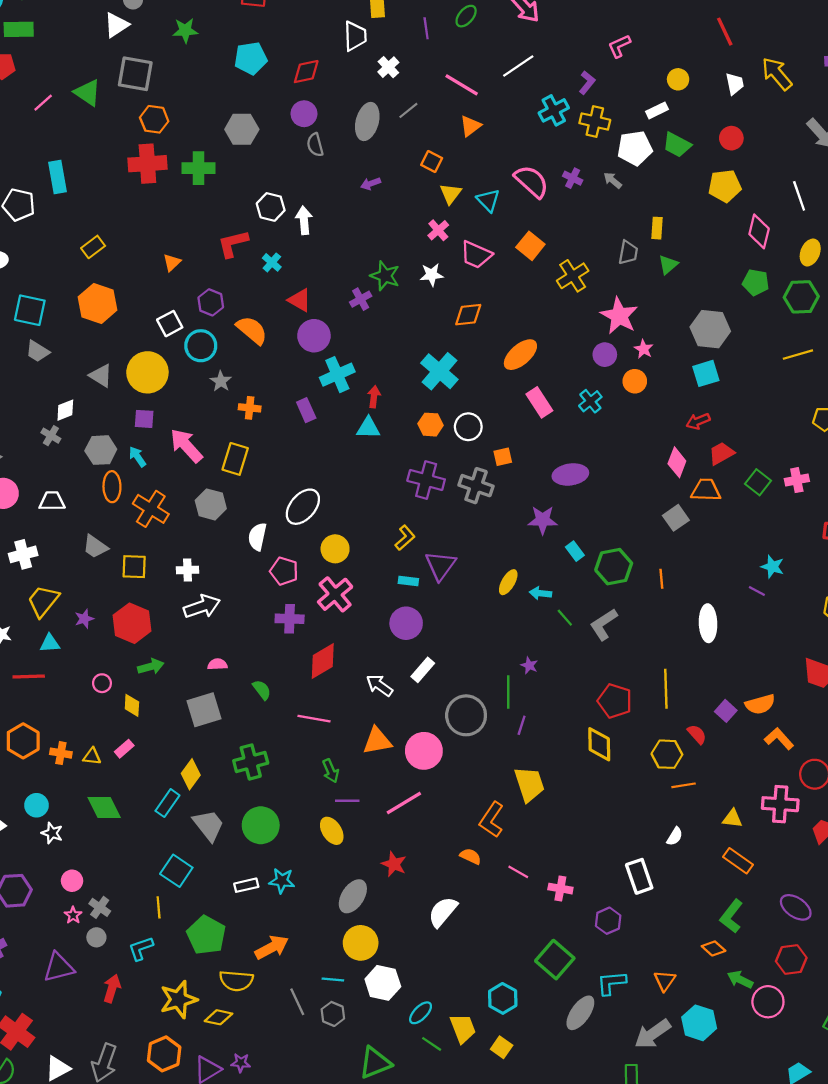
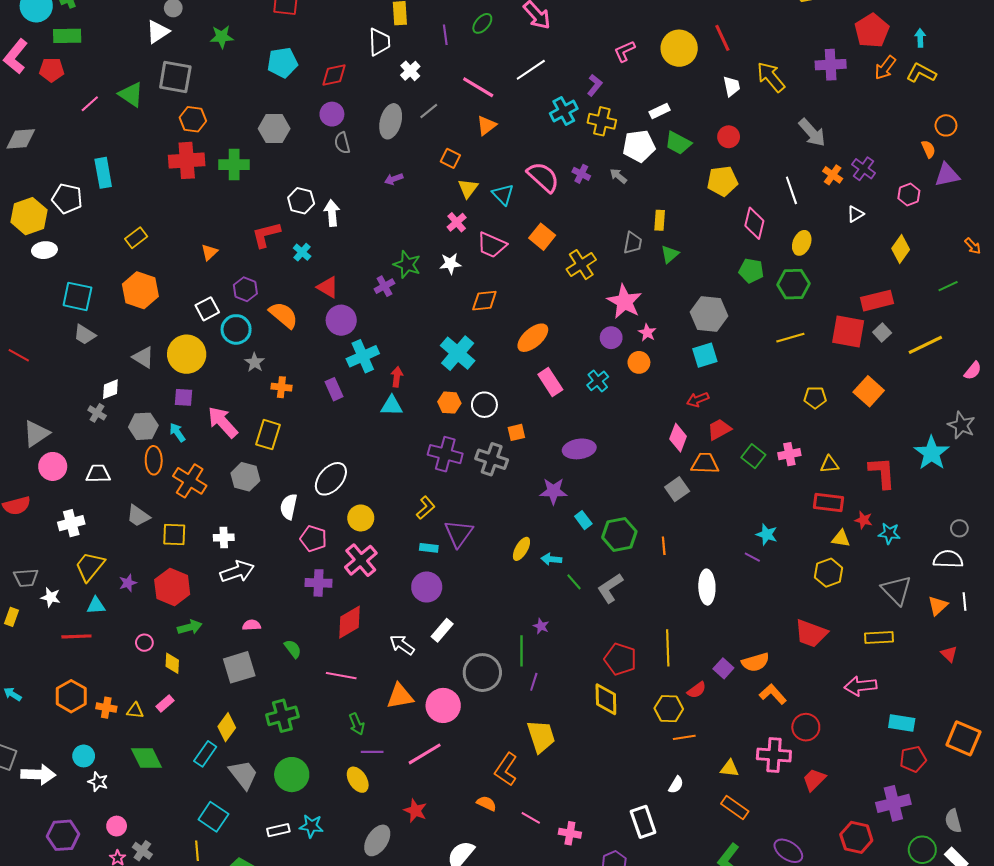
yellow circle: (678, 79) -> (679, 48), moved, size x1.8
red semicircle: (697, 734) -> (697, 690), turned 96

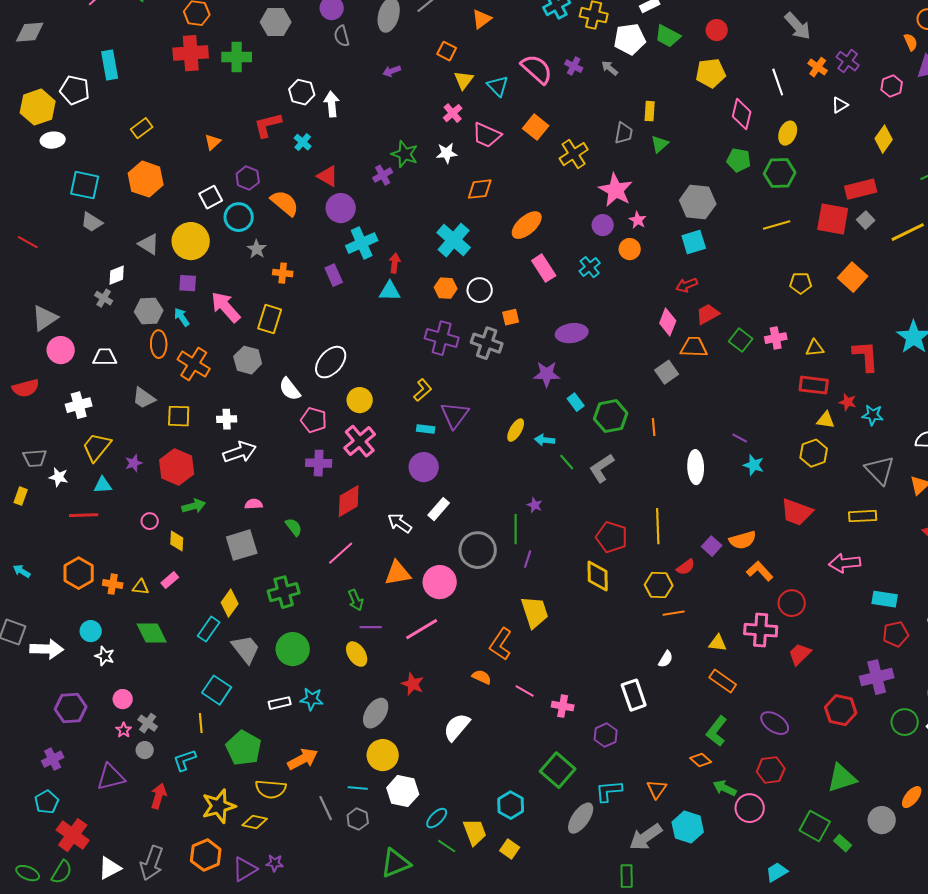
white semicircle: (289, 507) -> (290, 389), turned -50
cyan star: (767, 534) -> (754, 465), moved
pink line: (341, 676) -> (341, 553), turned -52

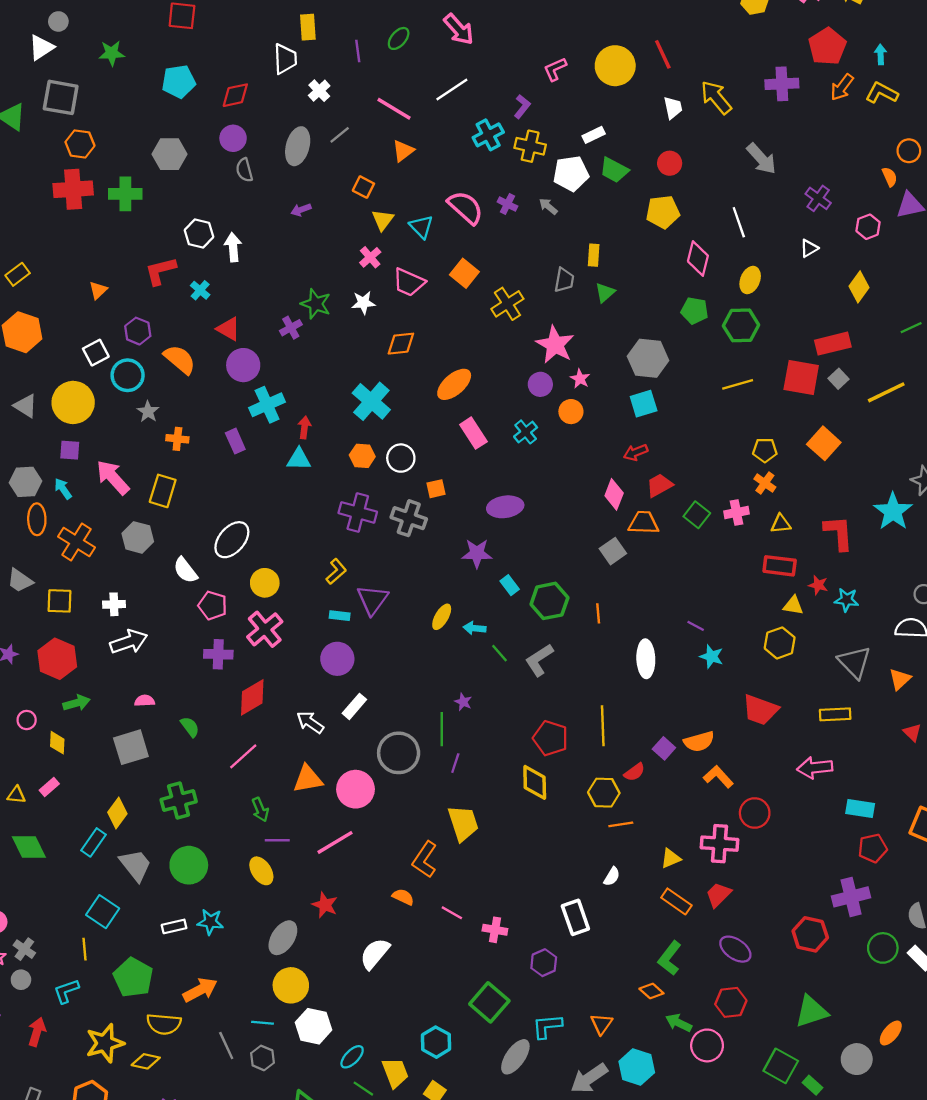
orange cross: (818, 67) -> (765, 483), moved
yellow triangle: (718, 643) -> (671, 858), turned -30
red trapezoid: (800, 654) -> (718, 895), moved

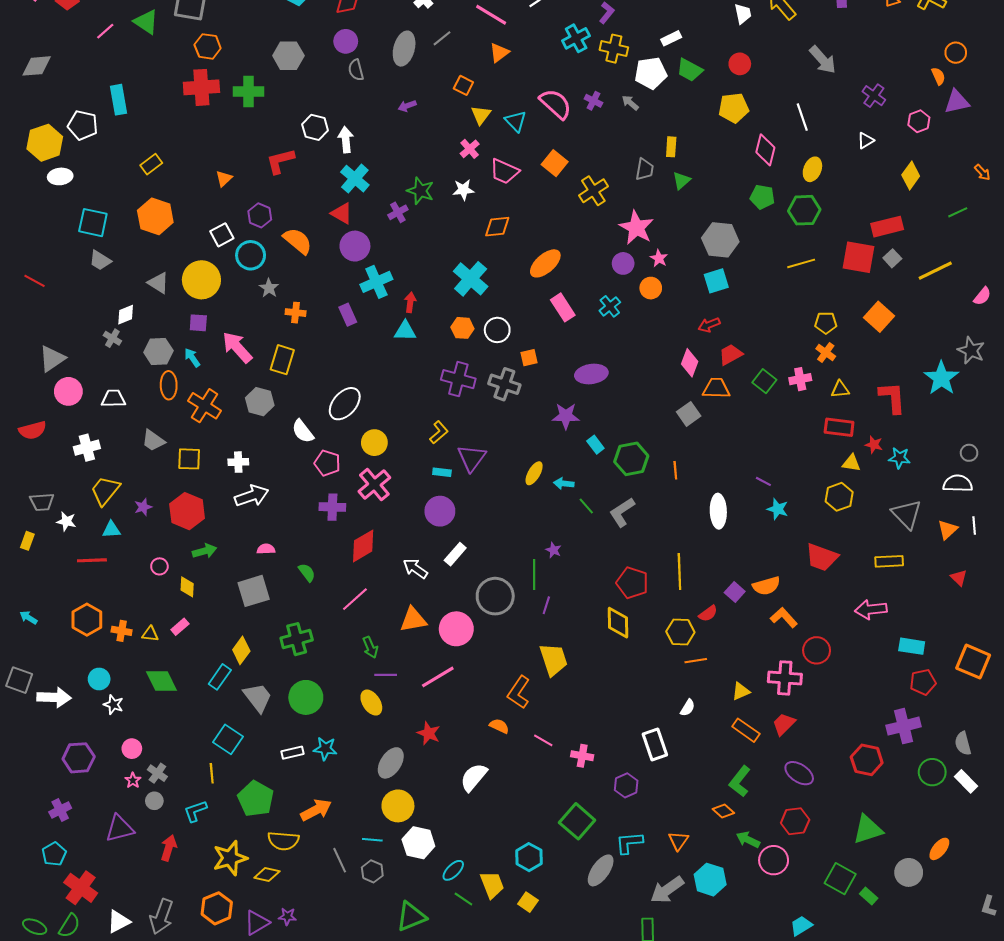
cyan cross: (200, 290) -> (355, 179), moved, size x1.6

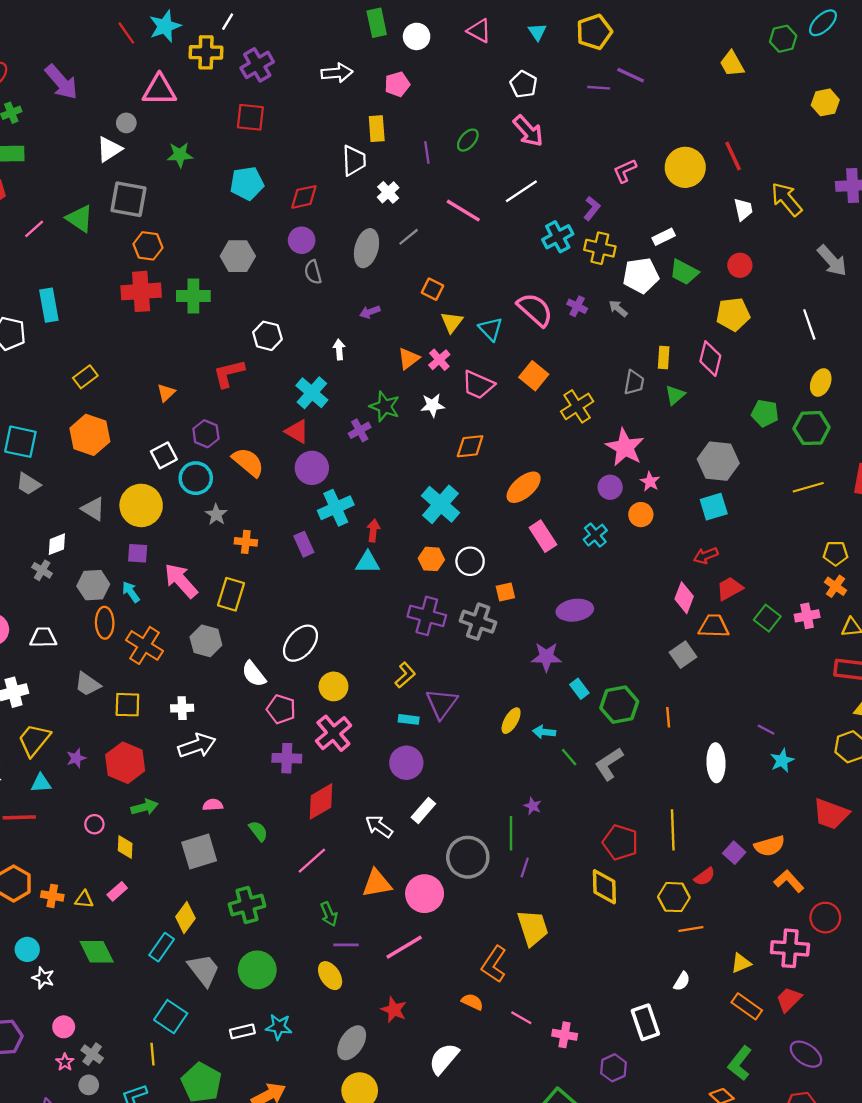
orange triangle: (499, 53) -> (409, 359), moved
white arrow: (346, 140) -> (339, 349), moved, size x0.7
pink diamond: (765, 150) -> (710, 359), moved
cyan star: (778, 509) -> (782, 760), turned 30

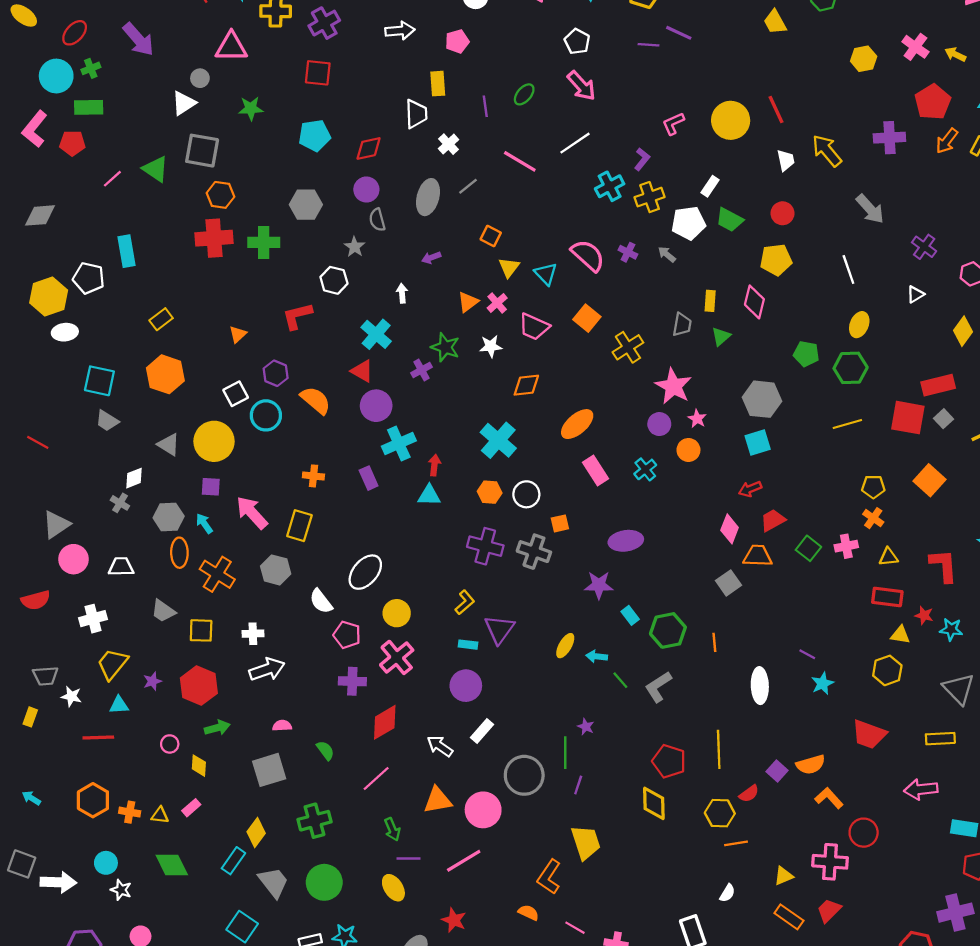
white rectangle: (664, 237) -> (710, 186), turned -30
yellow cross: (600, 248) -> (650, 197), turned -32
gray star: (216, 515) -> (355, 247), moved

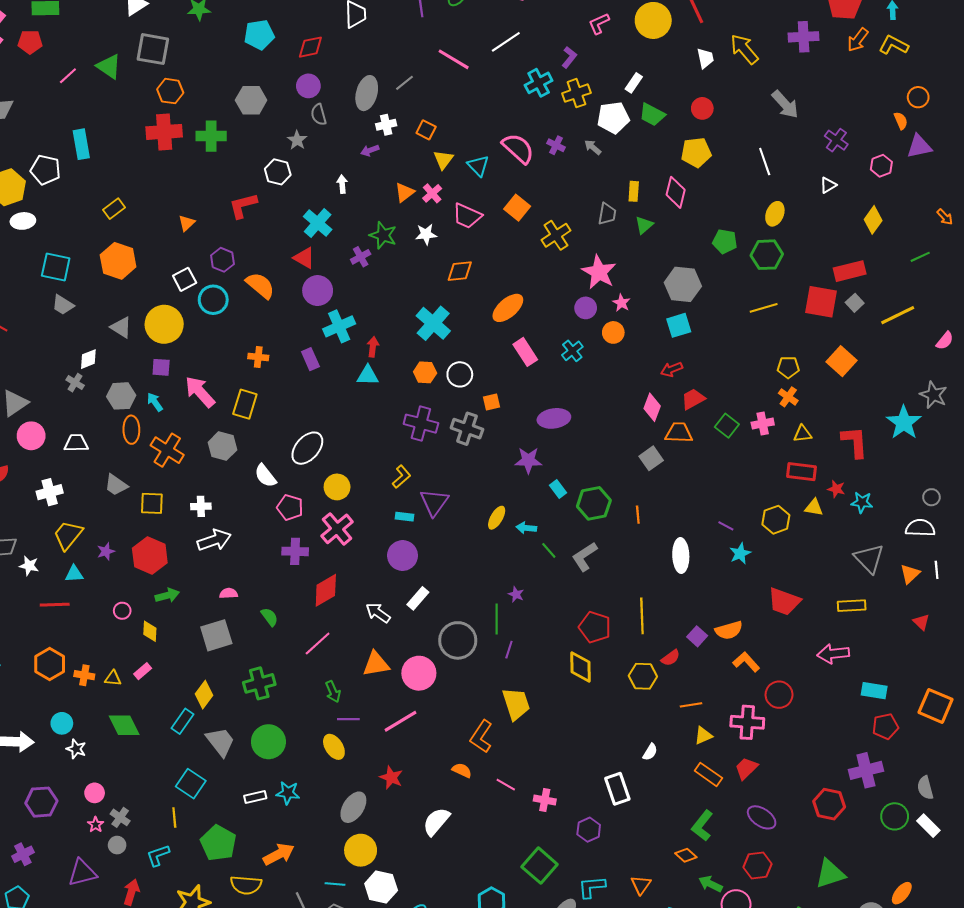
white cross: (449, 144) -> (386, 125), moved, turned 30
yellow hexagon: (887, 670) -> (776, 520), moved
orange line: (736, 843) -> (691, 705), moved

